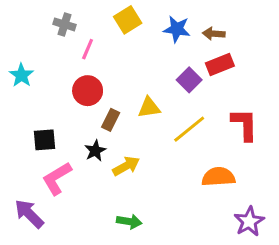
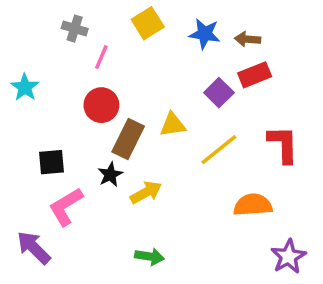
brown rectangle: (111, 120) -> (128, 139), size x1.5

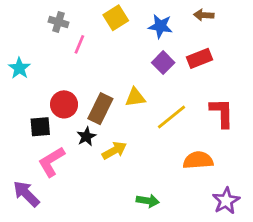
brown arrow: (247, 39) -> (204, 15), moved
purple square: (219, 93) -> (163, 63), moved
red circle: (101, 105) -> (64, 104), moved
green arrow: (149, 257) -> (148, 201), moved

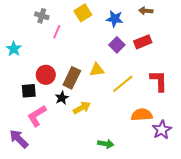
purple star: (226, 201) -> (162, 130), moved

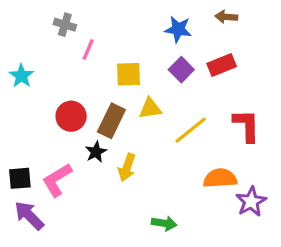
yellow square: (83, 13) -> (128, 74), moved, turned 30
black square: (29, 91) -> (20, 178), moved
yellow arrow: (82, 108) -> (127, 167), turned 138

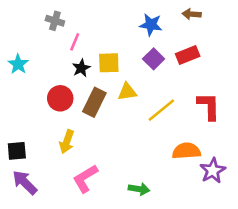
black star: (96, 152) -> (81, 68), moved
yellow arrow: (127, 167) -> (67, 142), moved
pink L-shape: (57, 180) -> (85, 178), moved

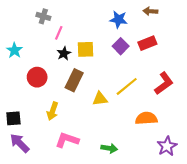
yellow triangle: (127, 92) -> (100, 99), moved
red circle: (60, 98) -> (37, 77), moved
red L-shape: (209, 106) -> (164, 83), turned 55
purple star: (213, 171) -> (167, 146), moved
pink L-shape: (85, 178) -> (67, 140), turned 50

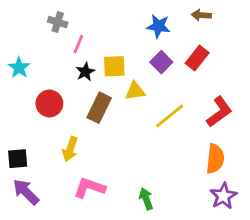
red rectangle: (147, 43) -> (197, 58), turned -30
yellow triangle: (100, 99) -> (135, 91), moved
orange semicircle: (146, 118) -> (215, 159), moved, turned 100
green arrow: (109, 148) -> (146, 199), turned -119

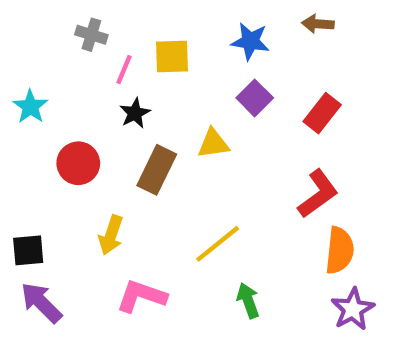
red rectangle: (197, 58) -> (322, 113), moved
yellow square: (114, 66) -> (172, 57), moved
red L-shape: (219, 112) -> (318, 194), moved
yellow line: (170, 116) -> (218, 244), moved
green arrow: (146, 199) -> (248, 300), moved

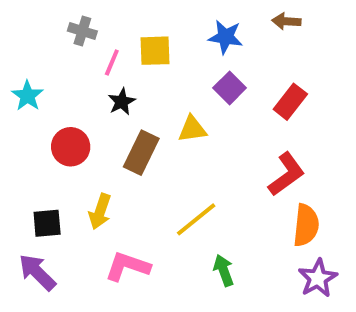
black square: (28, 250) -> (47, 223), moved

